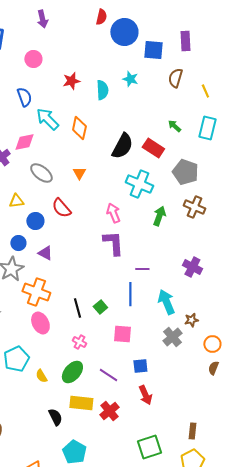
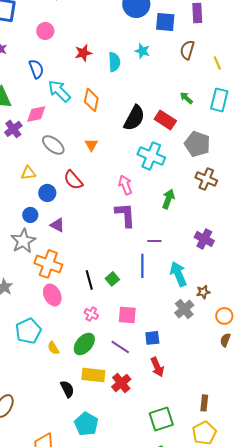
green arrow: (159, 216) -> (168, 199), moved
pink square: (122, 334) -> (127, 315), moved

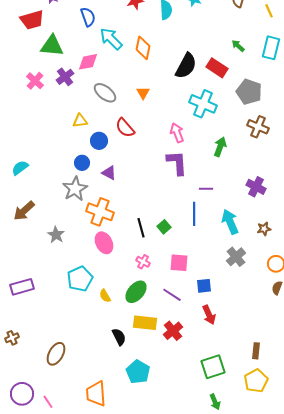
brown star: (203, 292) -> (264, 229), moved

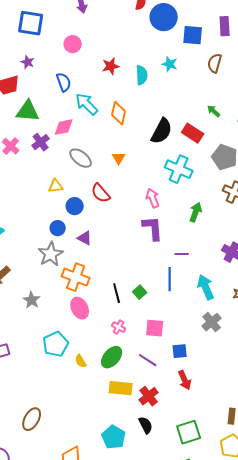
black semicircle: (119, 337) -> (146, 425), moved

